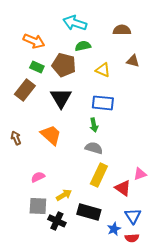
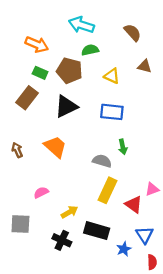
brown semicircle: (122, 30) -> (133, 33), turned 48
black triangle: (61, 98) -> (66, 107), turned 35
green arrow: (94, 125) -> (123, 147), moved
gray square: (38, 206) -> (20, 224), moved
red semicircle: (132, 238) -> (152, 262), moved, turned -88

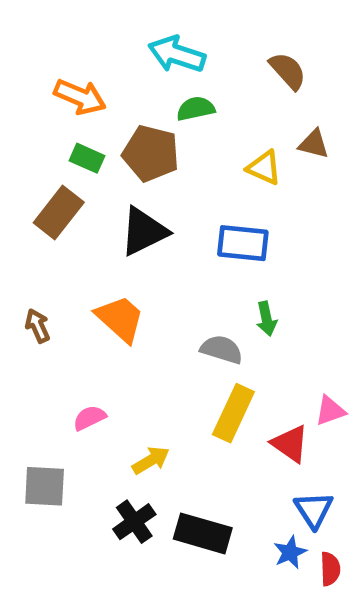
yellow triangle: (112, 76) -> (264, 168), moved
black rectangle: (97, 231) -> (203, 533), moved
black cross: (62, 240) -> (134, 522), turned 30
blue star: (124, 249) -> (290, 552), moved

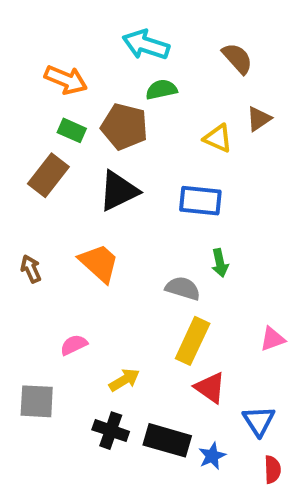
brown triangle: (314, 144) -> (259, 119), turned -48
red triangle: (290, 444) -> (210, 388), moved
black cross: (134, 522) -> (111, 431), turned -36
blue star: (290, 552) -> (212, 456), moved

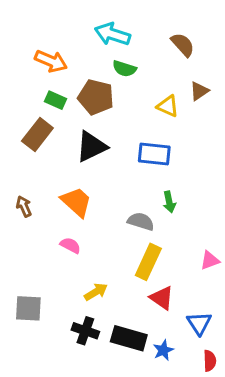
green semicircle: (161, 90) -> (124, 69), turned -150
pink semicircle: (74, 345) -> (70, 245), moved, turned 54

